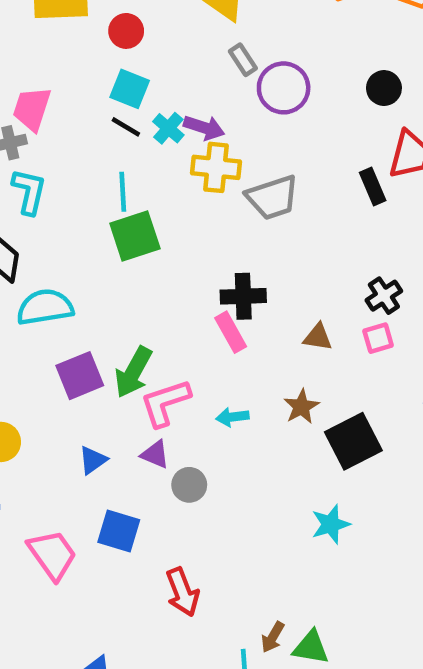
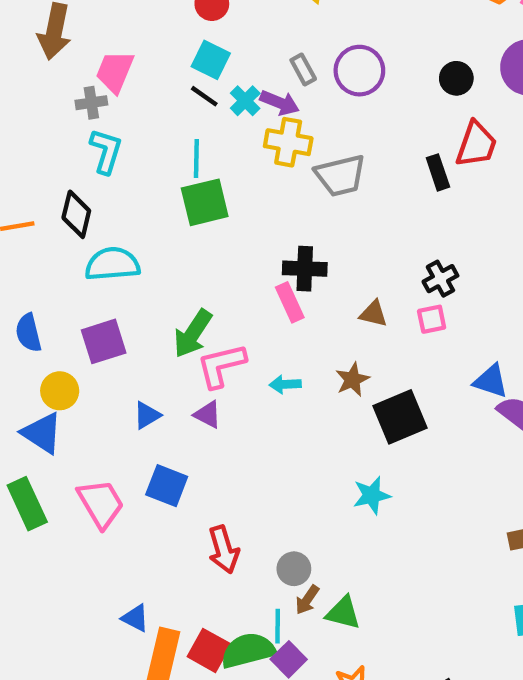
gray rectangle: (243, 60) -> (303, 69), moved
purple square: (80, 376) -> (104, 341), moved
gray circle: (189, 485) -> (294, 569), moved

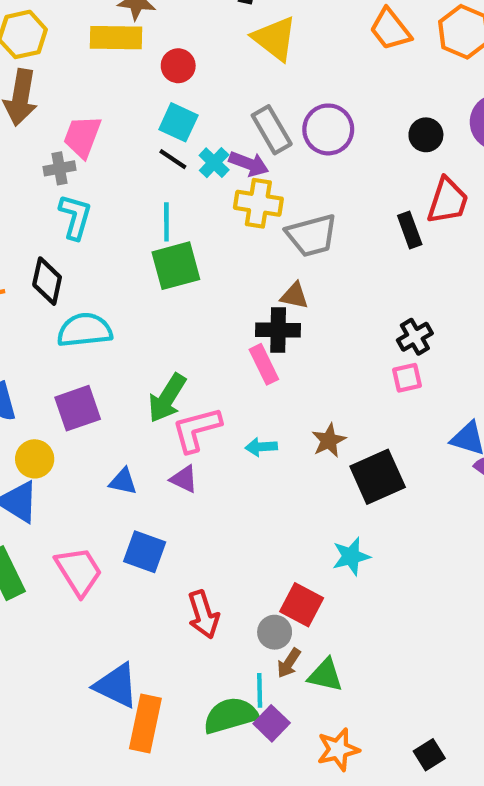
gray rectangle: (303, 69) -> (272, 130), size x1.5
brown triangle: (374, 314) -> (294, 296), moved
blue triangle: (147, 415) -> (123, 481), turned 44
blue triangle: (135, 618) -> (116, 686), size x1.6
red square: (209, 650) -> (302, 605), moved

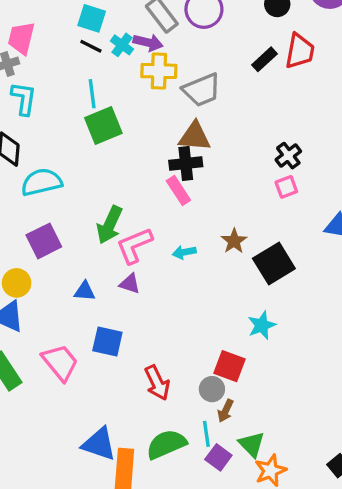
black rectangle: (410, 230) -> (264, 59), moved, turned 75
brown triangle: (294, 296) -> (195, 136), size x1.5
green triangle: (325, 675) -> (252, 444), moved, turned 40
green semicircle: (231, 715) -> (166, 444), moved

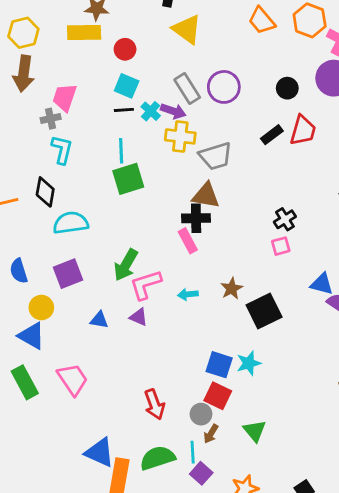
black line: (91, 46) -> (124, 110), turned -36
blue square: (107, 342) -> (219, 365), moved
green triangle: (252, 444) -> (255, 431), moved

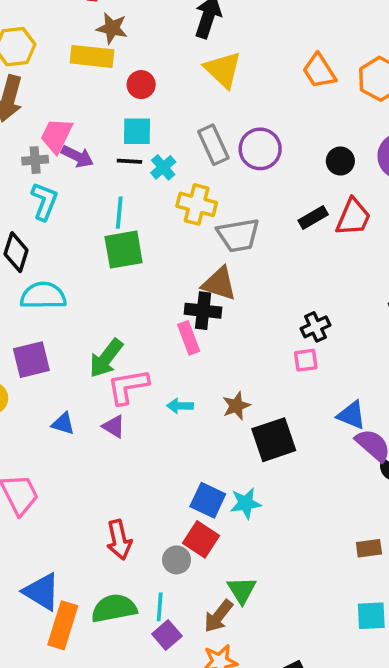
cyan square: (127, 86) -> (137, 131), turned -30
purple arrow: (173, 111) -> (77, 156), moved
brown arrow: (211, 434) -> (218, 616), moved, size x1.4

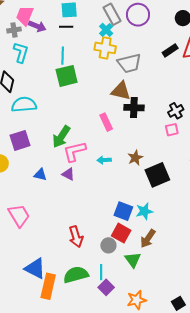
cyan cross: (163, 167) -> (106, 30), moved
black cross: (203, 311) -> (134, 108), moved
green triangle: (242, 590) -> (133, 260), moved
brown arrow: (218, 616) -> (148, 239), moved

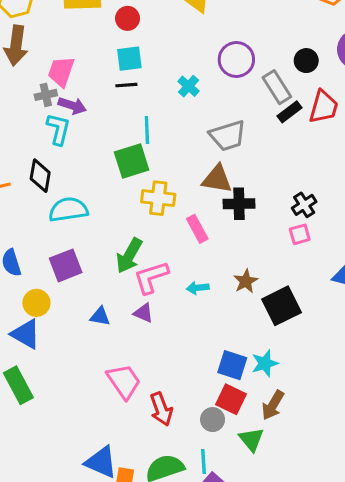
gray rectangle: (112, 14) -> (277, 87), moved
purple arrow: (37, 26) -> (72, 106), moved
yellow cross: (105, 48) -> (158, 198), moved
cyan line: (63, 56) -> (147, 130), moved
pink trapezoid: (19, 216) -> (124, 381), moved

